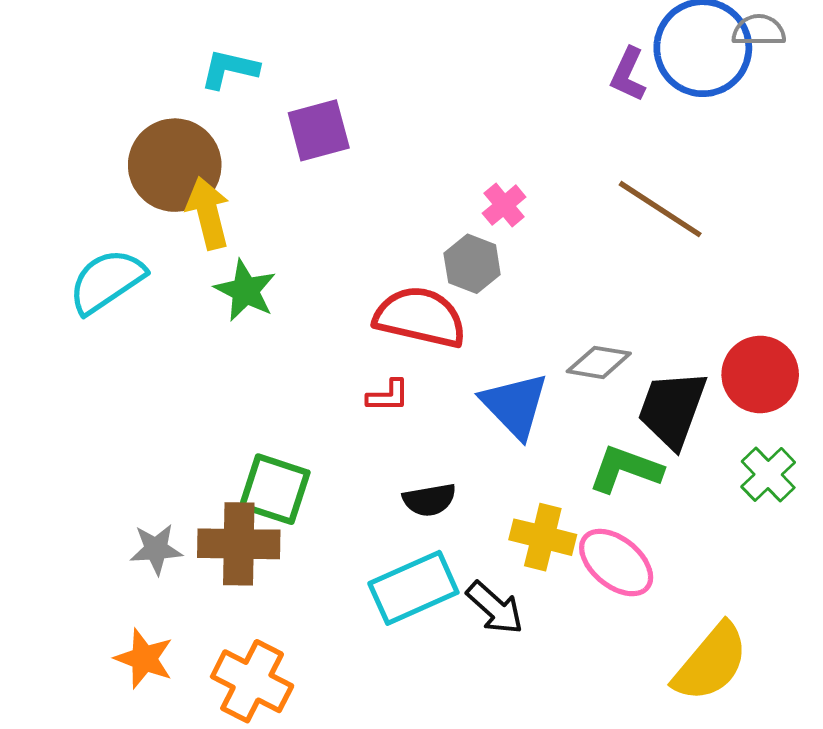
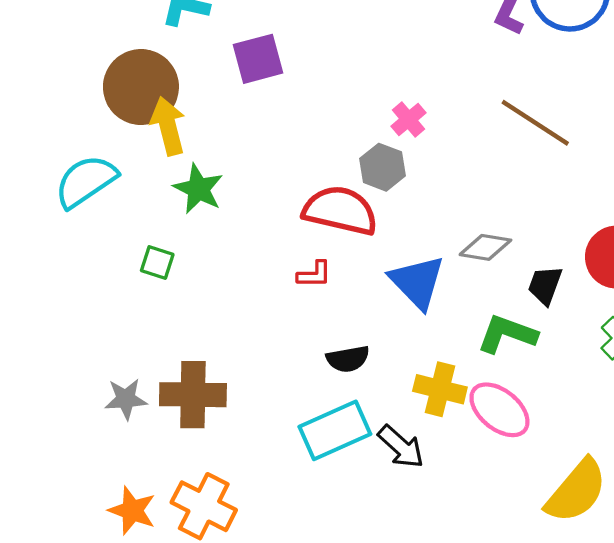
black trapezoid: (672, 409) -> (545, 285), size x0.6
green square: (275, 489) -> (157, 262), moved, size x0.6
orange star: (144, 659) -> (132, 511), moved

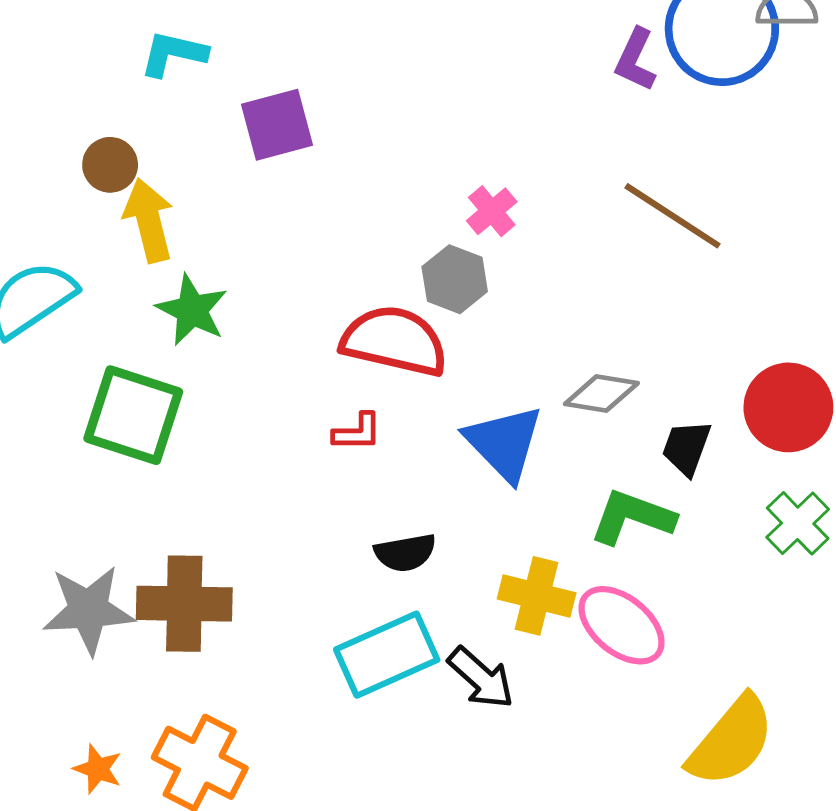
brown circle: (141, 87) -> (110, 165), size x0.5
green square: (157, 262) -> (133, 415), size x2.0
gray star: (126, 399) -> (88, 610), size x1.5
orange star: (132, 511) -> (98, 769), size x0.7

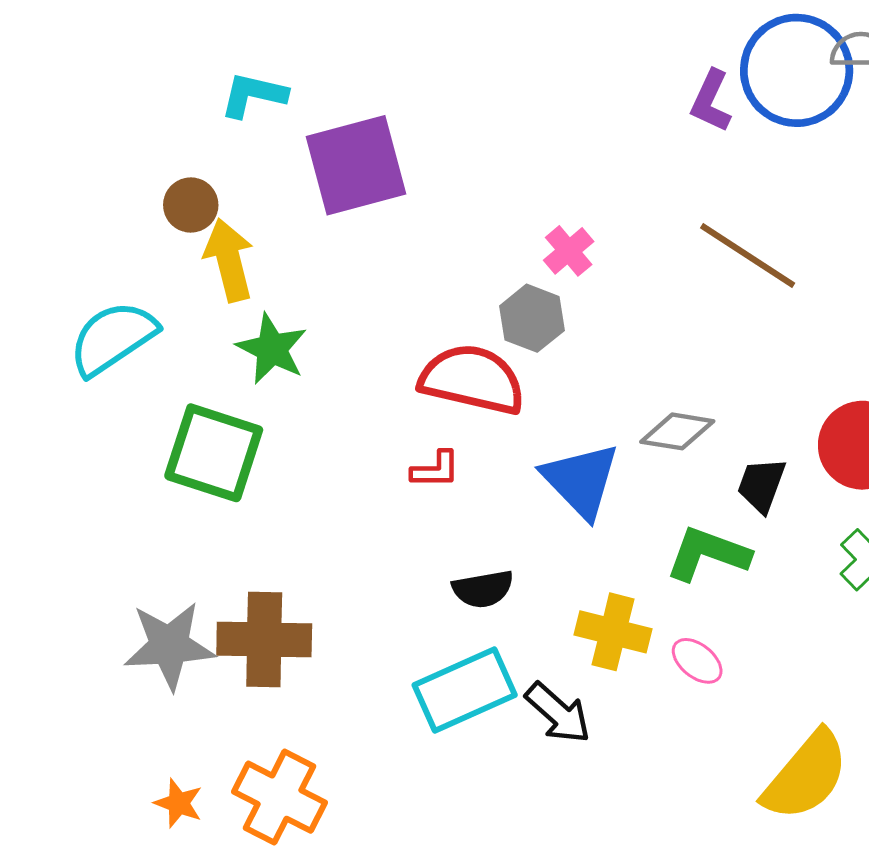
purple square: (277, 125) -> (356, 165), size x1.4
pink ellipse: (622, 625) -> (697, 661), size x0.6

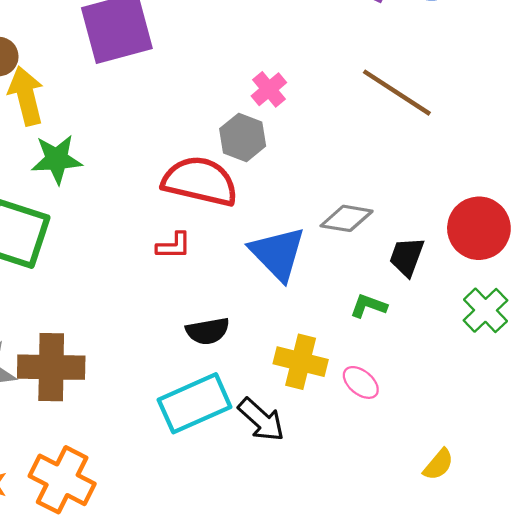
green star: (272, 349) -> (57, 159), turned -30
green L-shape: (708, 554) -> (368, 306), size x0.6
yellow semicircle: (806, 776) -> (438, 465), size x0.5

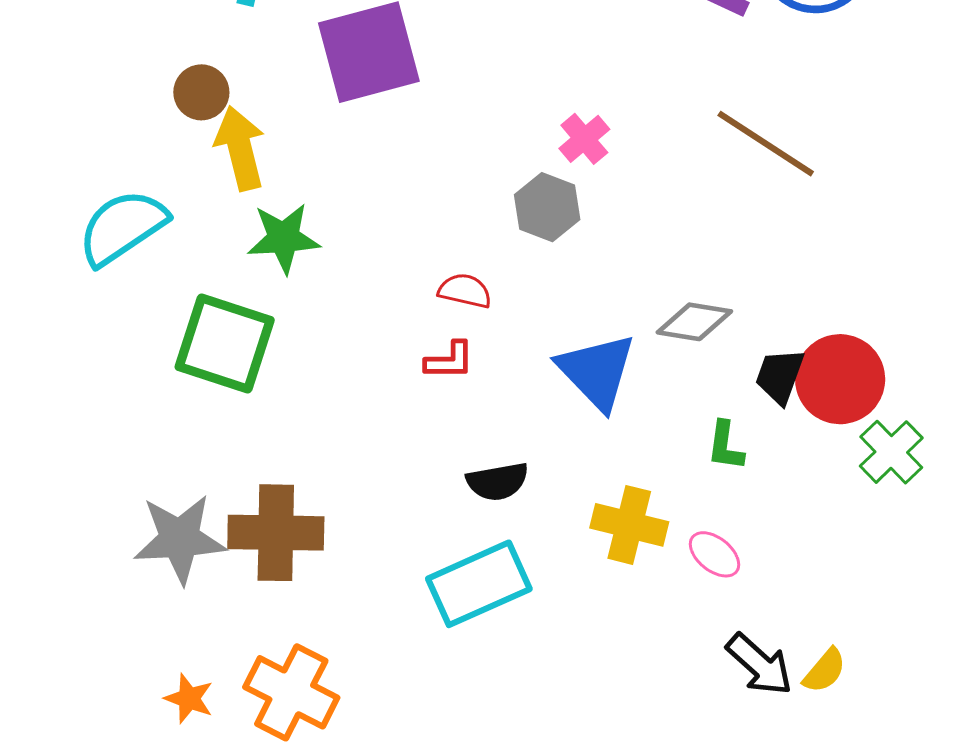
red semicircle: (200, 181) -> (465, 291), moved, size x0.5
red circle: (479, 228) -> (840, 379), moved
green L-shape: (368, 306) -> (725, 446), turned -102
black arrow: (261, 420) -> (759, 664), moved

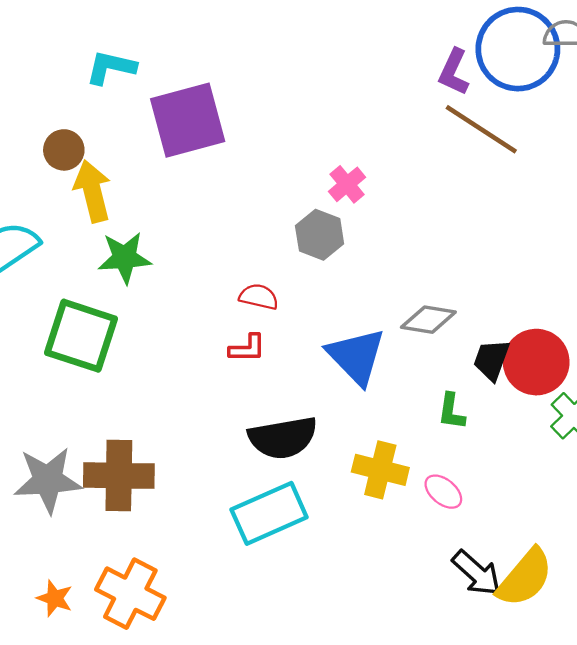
brown line: (766, 144) -> (481, 129), moved
black semicircle: (497, 481) -> (283, 438), size x1.5
yellow semicircle: (825, 671) -> (525, 578), size x1.8

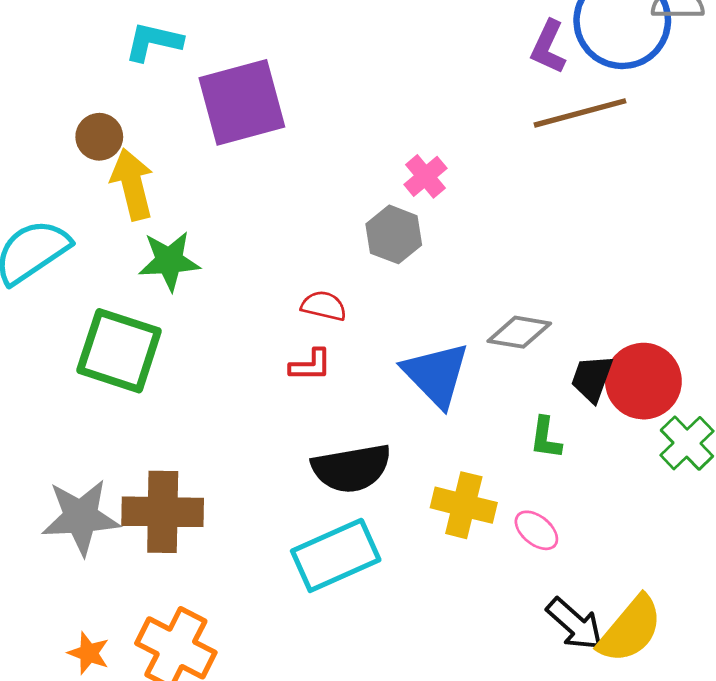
brown line: (481, 129) -> (580, 113), turned -48

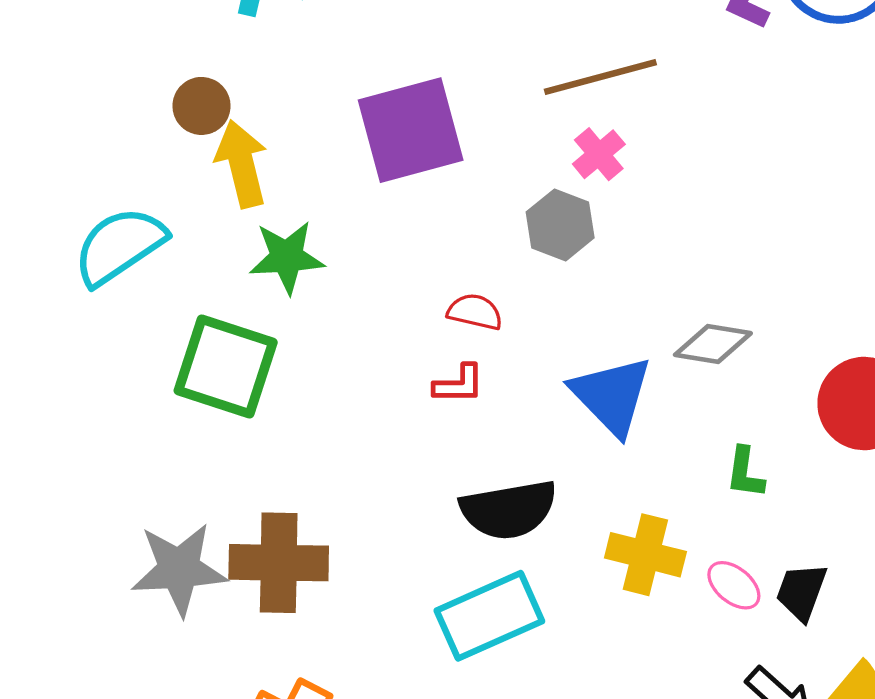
purple square: (242, 102) -> (411, 130), moved
brown line: (580, 113) -> (600, 77), moved
black trapezoid: (592, 378) -> (801, 592), moved

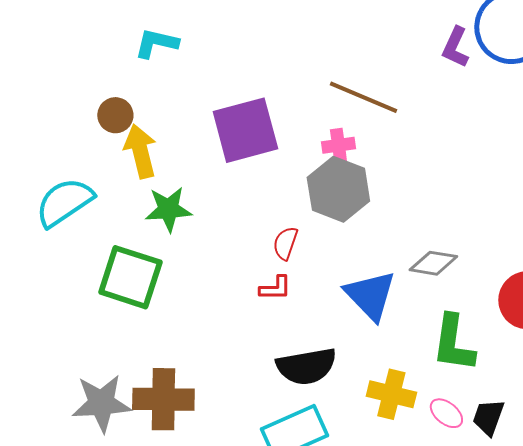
brown line: (600, 77) -> (363, 97), turned 38
pink cross: (599, 154) -> (338, 145), moved, turned 32
gray hexagon: (560, 225) -> (338, 189), size x1.5
red semicircle: (475, 312) -> (285, 243), turned -84
green L-shape: (745, 473) -> (453, 343), size x1.8

